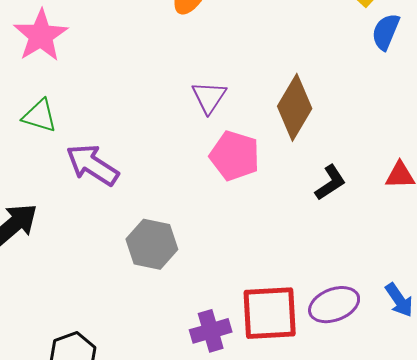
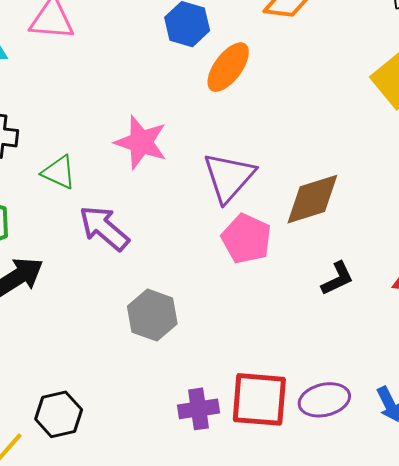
pink star: (41, 35) -> (141, 142), moved, turned -30
purple triangle: (209, 97) -> (229, 177), size x1.5
brown diamond: (295, 107) -> (312, 199), turned 34

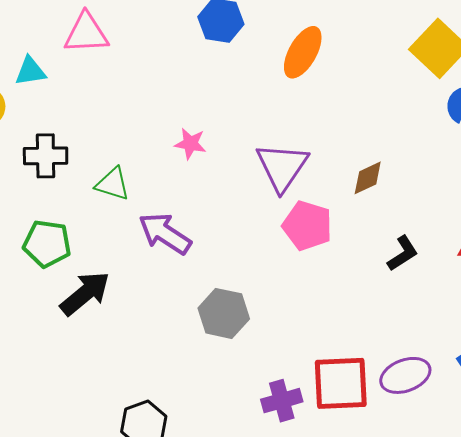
orange ellipse: (228, 67) -> (303, 52), moved
pink star: (141, 142) -> (190, 144), size x0.6
brown diamond: (312, 199) -> (368, 178), size x0.6

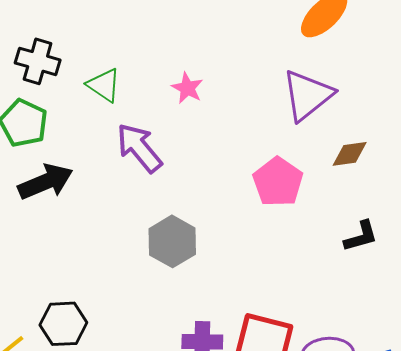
pink star: (190, 144) -> (187, 88), moved
black cross: (46, 156) -> (38, 61), moved
purple triangle: (282, 167) -> (308, 95), moved

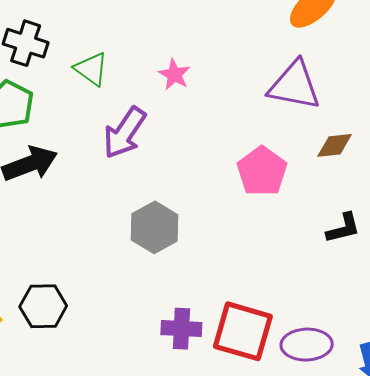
purple triangle: (308, 95) -> (294, 85), turned 48
purple arrow: (139, 148) -> (125, 133), turned -108

